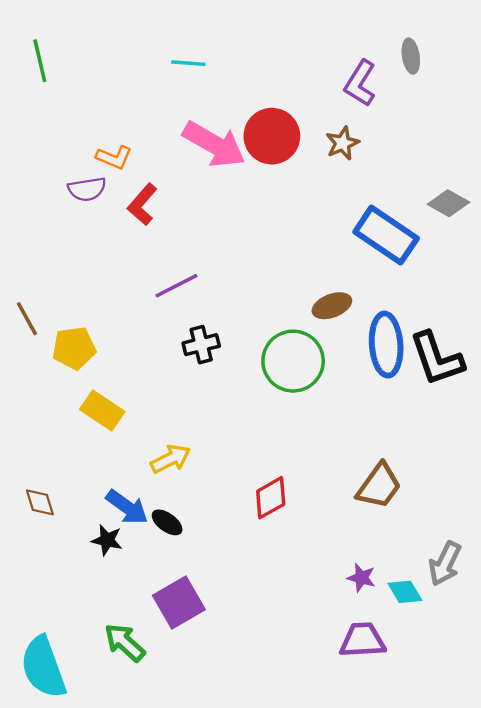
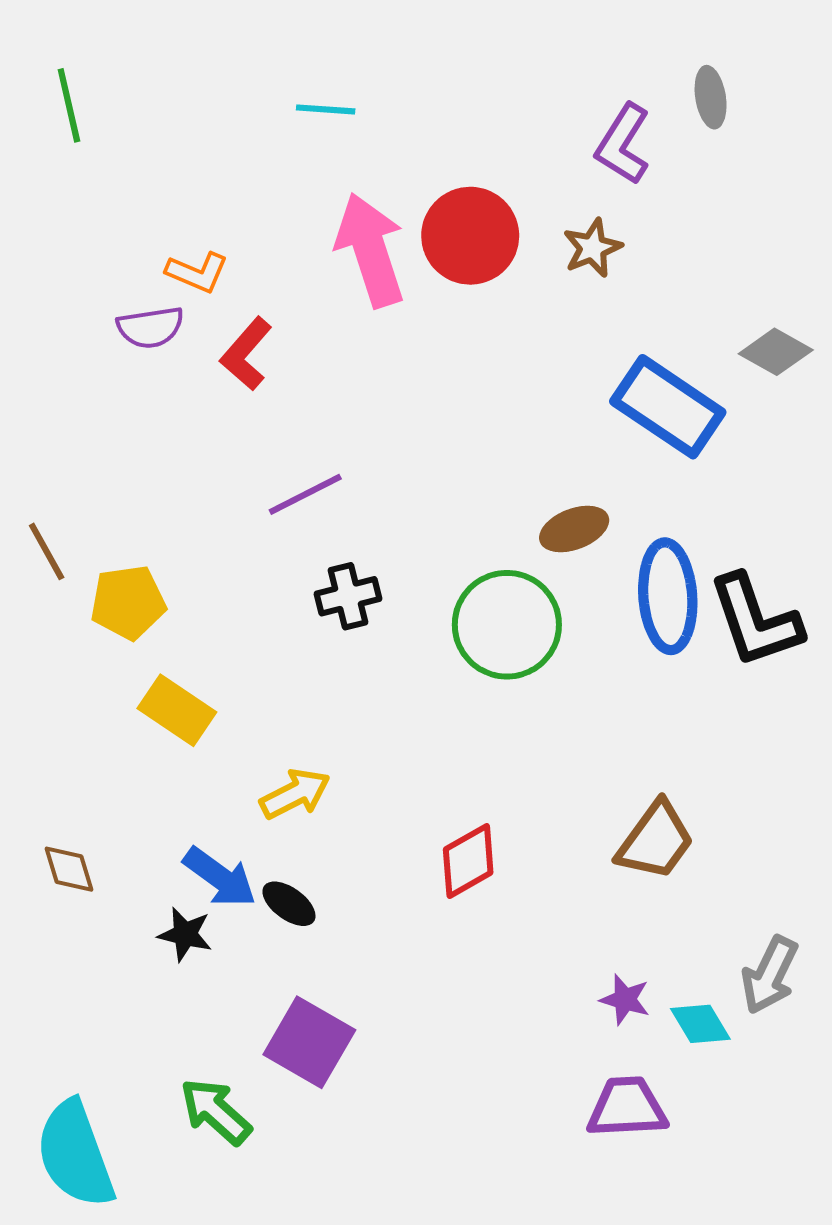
pink arrow: (214, 144) -> (370, 250), turned -138
purple square: (179, 602) -> (309, 1042), turned -30

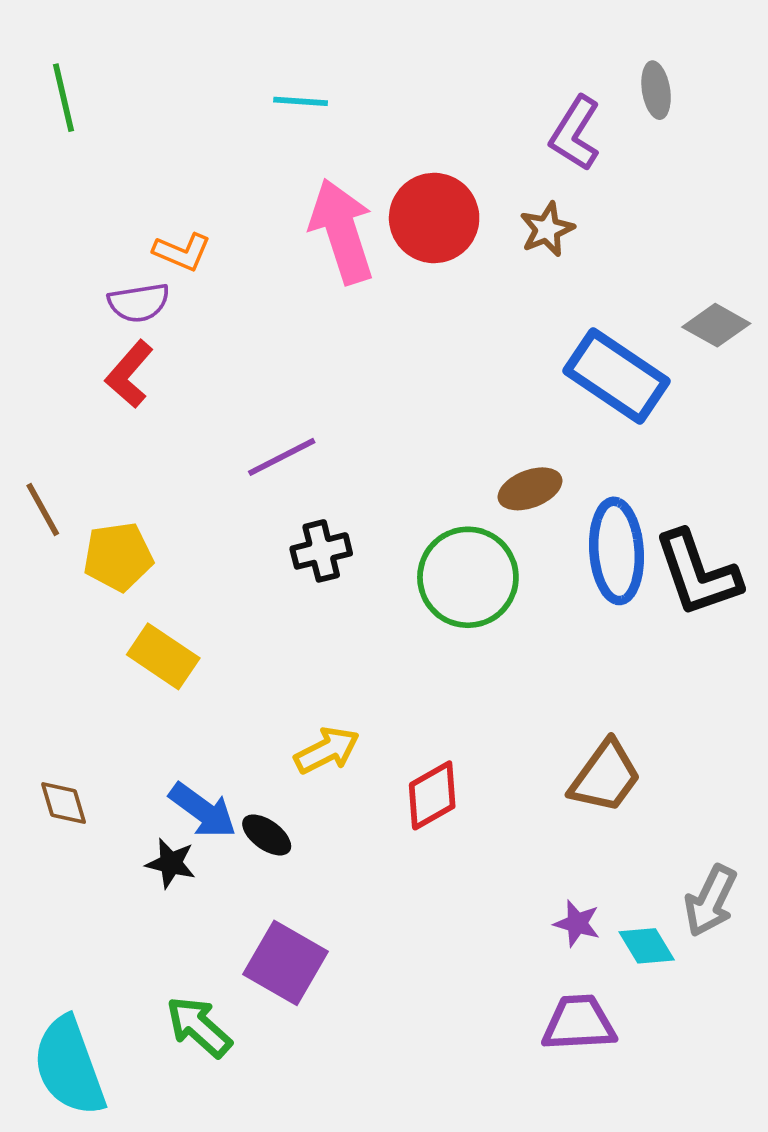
red L-shape: (246, 354) -> (129, 374), moved
yellow arrow: (295, 794) -> (327, 750), moved

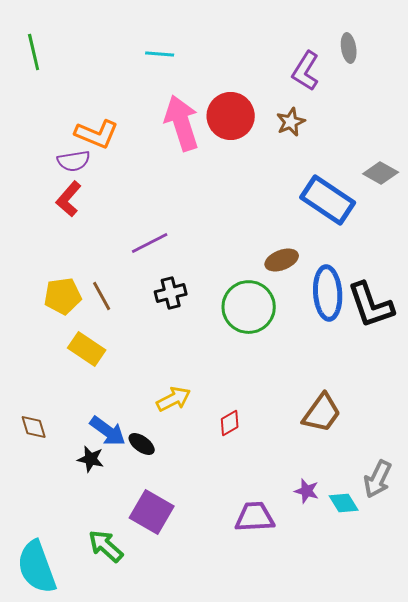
orange L-shape: (182, 252) -> (97, 134), size x1.4
brown line: (43, 510) -> (102, 296), moved
red diamond: (432, 795) -> (230, 423), size x0.7
purple trapezoid: (579, 1023) -> (255, 517), moved

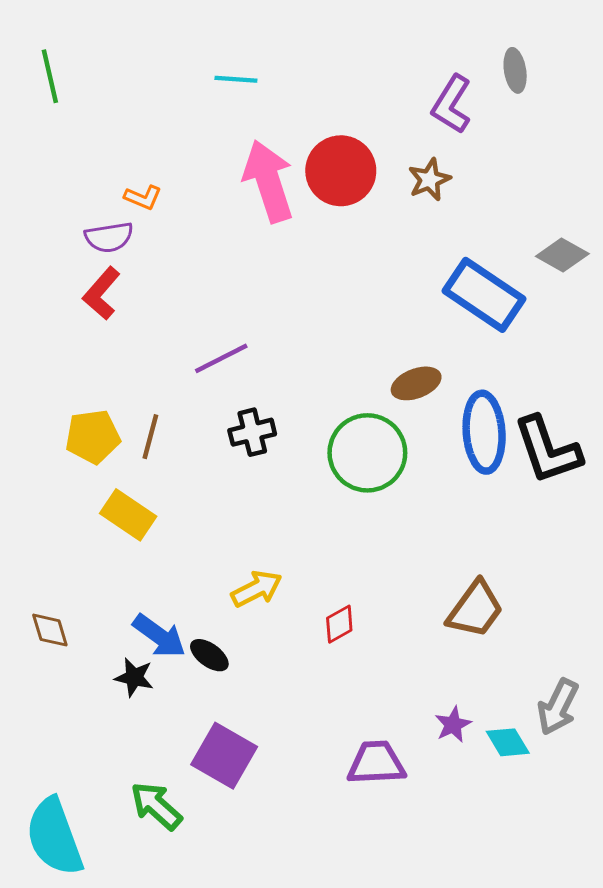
orange L-shape: (97, 134) -> (143, 197), size x0.6
brown line: (102, 296) -> (150, 437), turned 44
purple star: (307, 491) -> (453, 725), turned 30

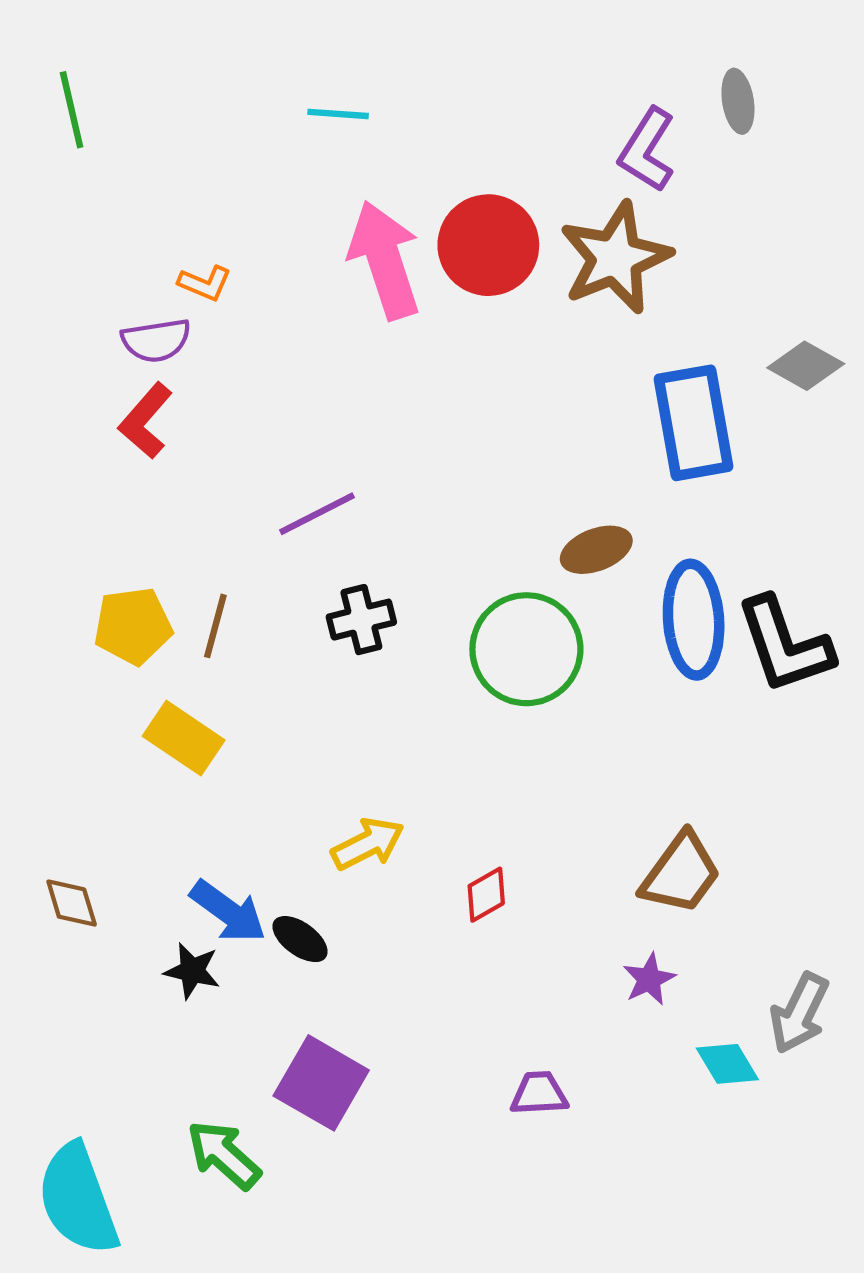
brown star: (429, 180) -> (615, 258), size x1.8
blue rectangle: (484, 295) -> (694, 423), turned 46
purple star: (453, 725) -> (649, 979), moved
purple trapezoid: (376, 763) -> (539, 1093), size x0.7

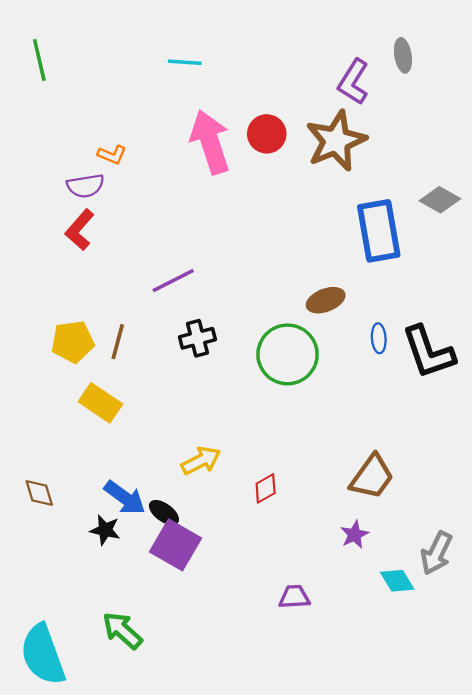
red circle: (488, 245) -> (267, 134), size x0.7
blue ellipse: (694, 620) -> (379, 338), size x0.5
purple square: (321, 1083) -> (176, 545), moved

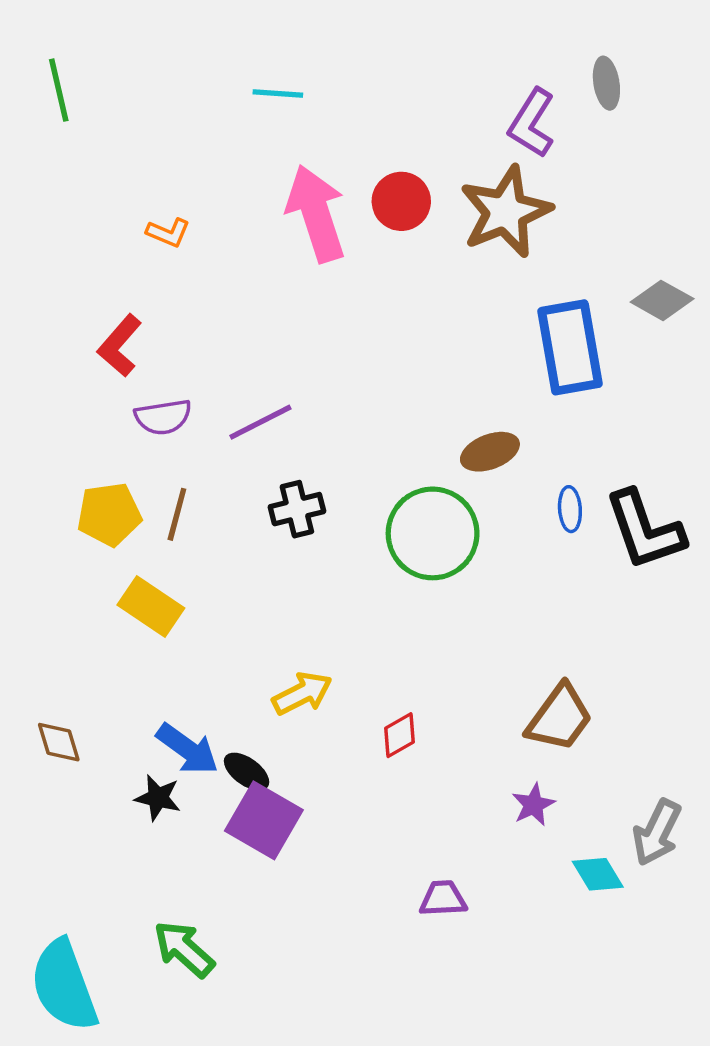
purple semicircle: (85, 186) -> (163, 417), moved

